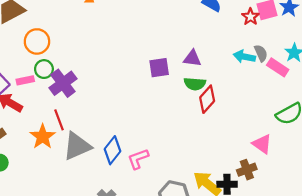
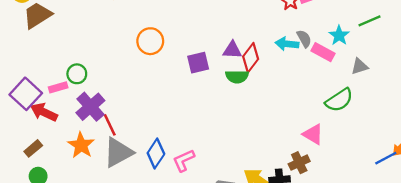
orange circle: (37, 41) -> (150, 41), moved
purple cross: (63, 83) -> (90, 107), moved
red diamond: (207, 99) -> (251, 58), moved
red line: (59, 120) -> (110, 125), moved

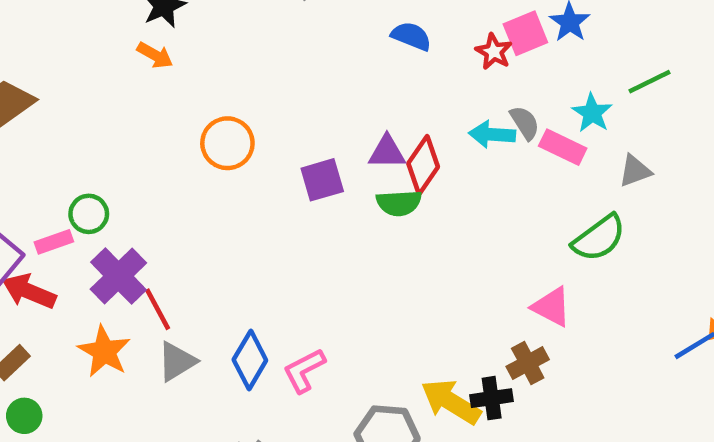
gray triangle: (118, 152) -> (177, 362), size x0.7

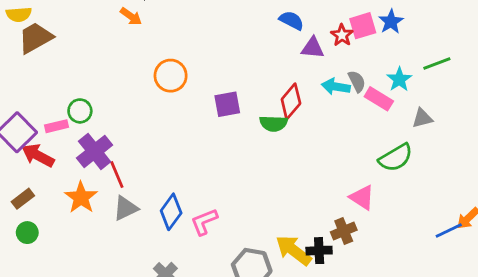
purple triangle: (387, 152) -> (313, 48), moved

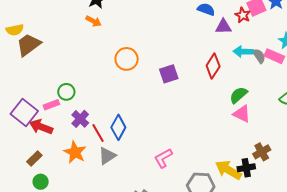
gray semicircle: (357, 81) -> (259, 56), moved
green semicircle: (274, 123) -> (238, 95), moved, turned 144
purple cross: (95, 151) -> (80, 119), size x0.7
pink triangle: (362, 197) -> (242, 114), moved
blue diamond: (171, 212) -> (118, 127), moved

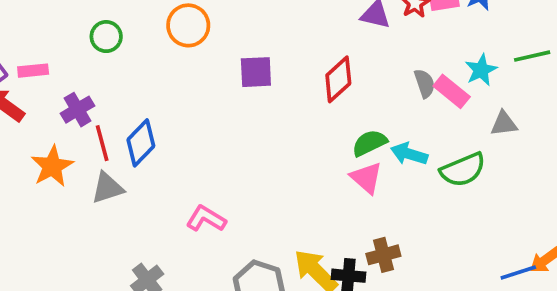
cyan arrow: (243, 52) -> (409, 154), moved
green circle: (66, 92) -> (106, 37), moved
pink L-shape: (163, 158) -> (206, 219), turned 45

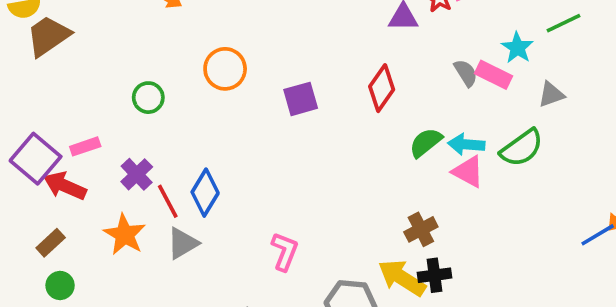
pink triangle: (366, 178) -> (468, 172), moved
pink L-shape: (206, 219) -> (285, 251), turned 93
brown cross: (383, 255) -> (421, 229), moved

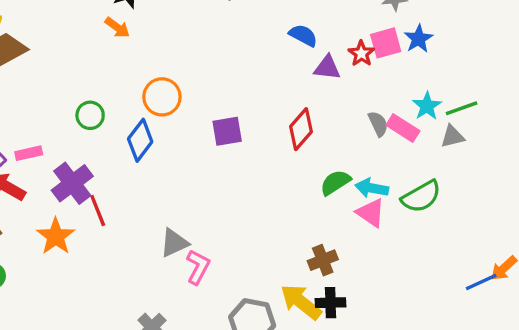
green line: (564, 23) -> (462, 108), moved
gray triangle: (551, 94) -> (452, 136), moved
purple cross: (137, 174) -> (72, 183), size x1.4
blue diamond: (205, 193) -> (140, 140), moved
gray triangle: (183, 243) -> (174, 243), moved

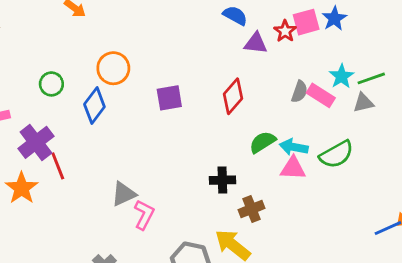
gray semicircle: (378, 124) -> (299, 92), turned 45
pink triangle: (371, 213) -> (293, 168), turned -32
black cross: (330, 303) -> (222, 180), moved

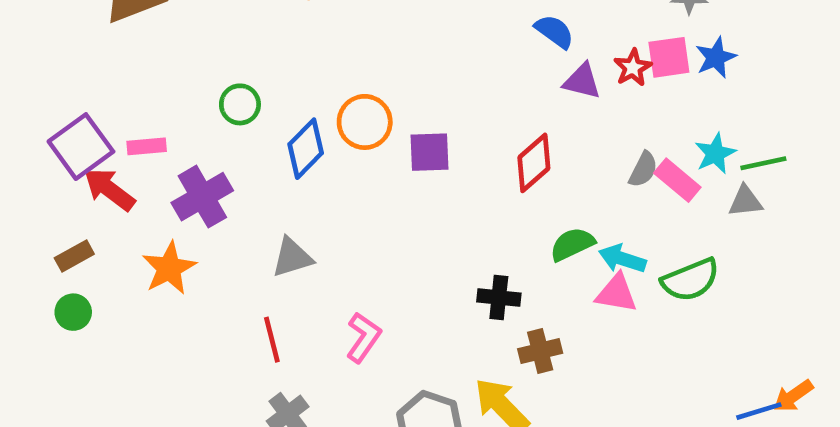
orange circle: (113, 68) -> (365, 122), moved
red line: (58, 166) -> (272, 340), moved
gray triangle: (124, 194) -> (292, 257), moved

